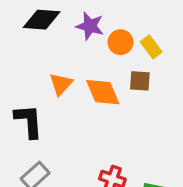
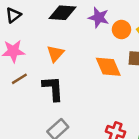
orange triangle: (61, 84) -> (55, 54), moved

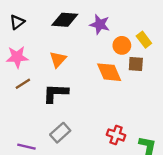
orange circle: (121, 30) -> (122, 45), moved
black L-shape: (53, 88) -> (56, 93), turned -84

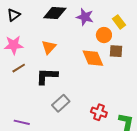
yellow rectangle: (144, 40) -> (119, 22), moved
gray rectangle: (60, 133) -> (61, 103), moved

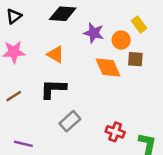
purple star: (85, 17) -> (94, 33), moved
orange triangle: (49, 47) -> (56, 54), turned -42
brown line: (19, 68) -> (14, 96), moved

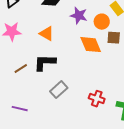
brown line: (14, 96) -> (21, 69), moved

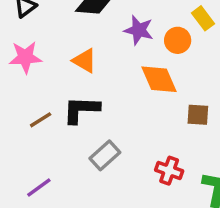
brown square: (114, 38) -> (198, 115), moved
purple line: (20, 109) -> (39, 187), turned -49

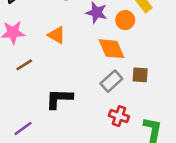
black L-shape: (81, 110) -> (59, 99), moved
brown line: (41, 120) -> (24, 65), moved
gray rectangle: (105, 155) -> (111, 81), moved

